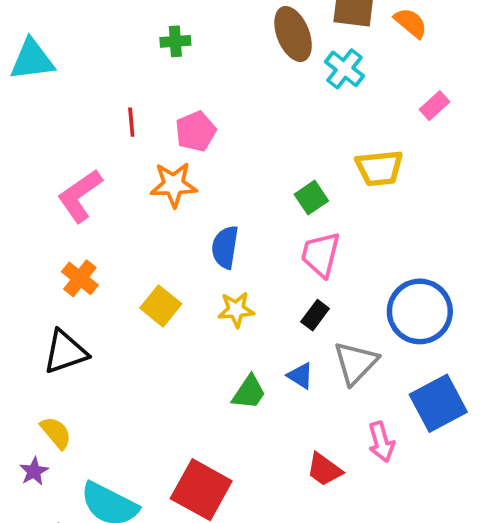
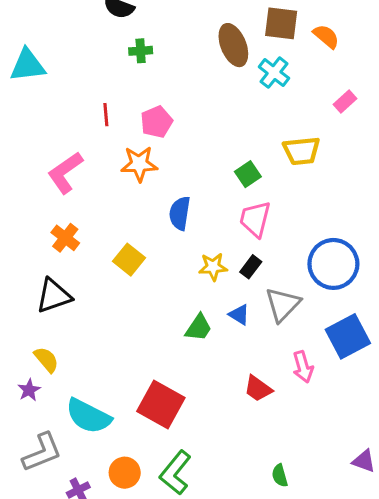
yellow star: (236, 310) -> (213, 267), moved

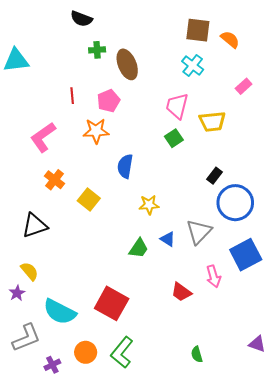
brown ellipse: (233, 45) -> (127, 64), moved
pink trapezoid: (255, 219) -> (177, 106), moved
orange cross: (65, 238) -> (54, 180), moved
black rectangle: (251, 267) -> (214, 176), moved

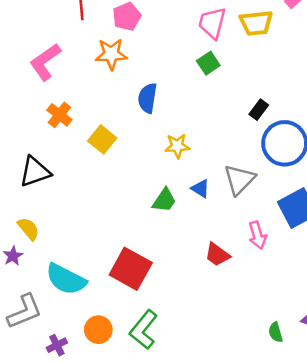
yellow trapezoid: (212, 122) -> (256, 23), moved
green semicircle: (197, 354) -> (276, 332), moved

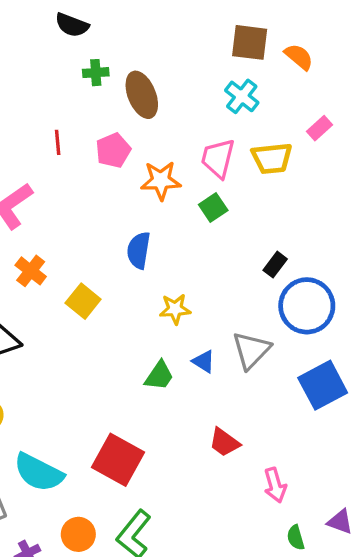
orange star: (111, 54) -> (161, 180), moved
pink arrow: (257, 235) -> (275, 485), moved

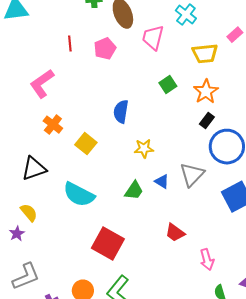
pink trapezoid: (218, 158) -> (153, 38), moved
orange star: (161, 180) -> (206, 92), moved, turned -30
cyan semicircle: (39, 472) -> (79, 195), moved

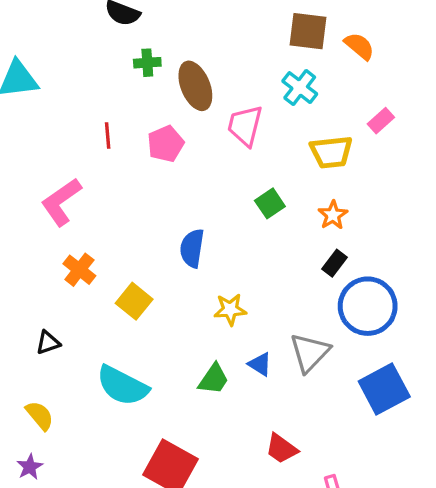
orange star: (206, 92) -> (333, 215), size x0.7
black triangle: (34, 169) -> (48, 343), size x0.6
purple star: (17, 234) -> (30, 467), moved

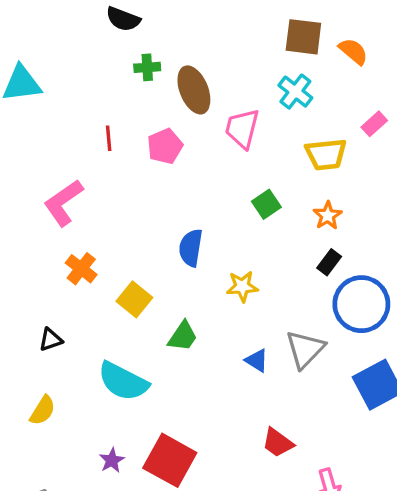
yellow star: (230, 309) -> (242, 286), moved
green trapezoid: (214, 379) -> (183, 336), moved
yellow semicircle: (40, 415) -> (43, 410), turned 72
purple star: (30, 467) -> (112, 460), moved

